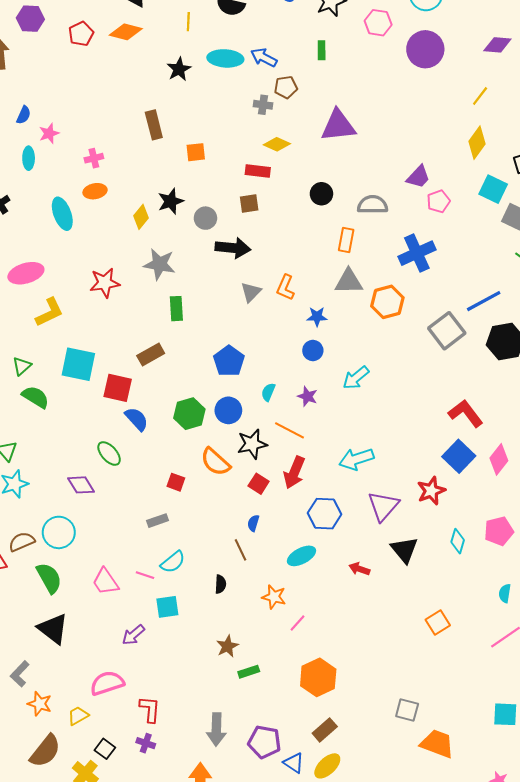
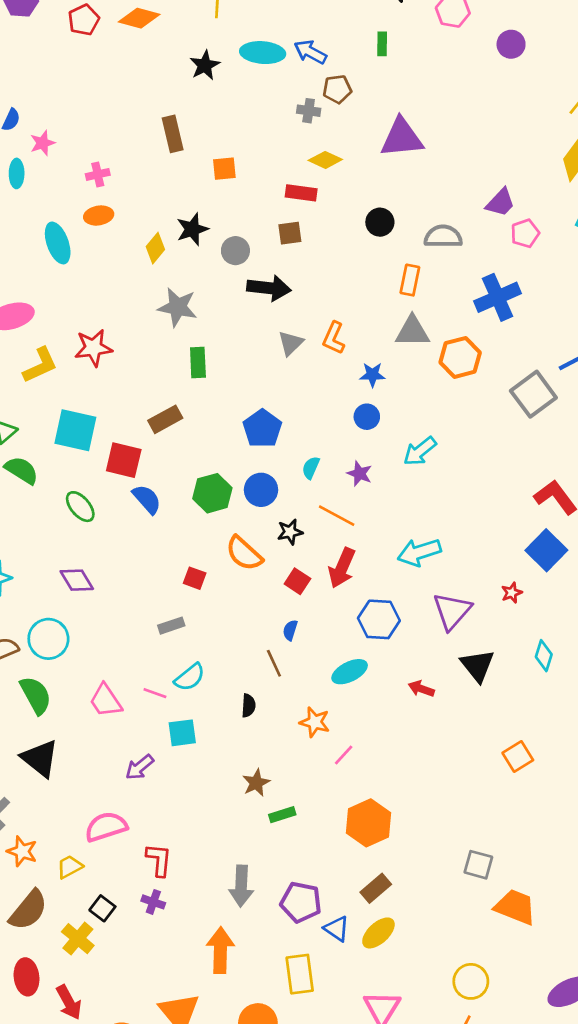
purple circle: (425, 49) -> (511, 44), size x0.6
red star: (105, 283) -> (93, 348), moved
black star: (252, 444) -> (290, 532), size x0.7
green ellipse: (109, 454) -> (80, 507), moved
red star: (431, 491) -> (512, 593), size x0.6

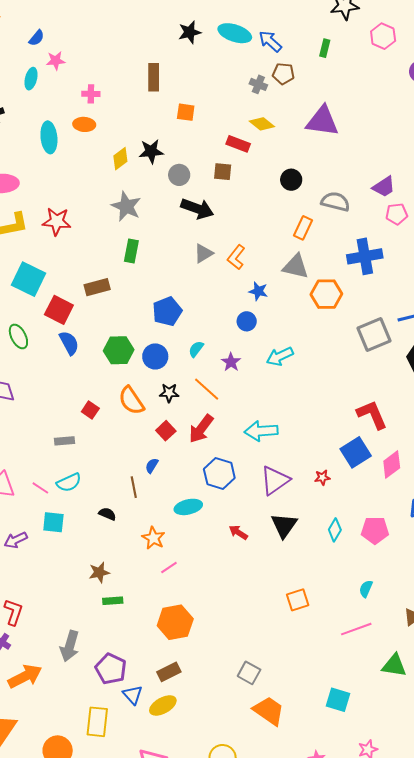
black semicircle: (248, 706) -> (107, 514), turned -84
orange arrow: (220, 950) -> (25, 676), moved, turned 48

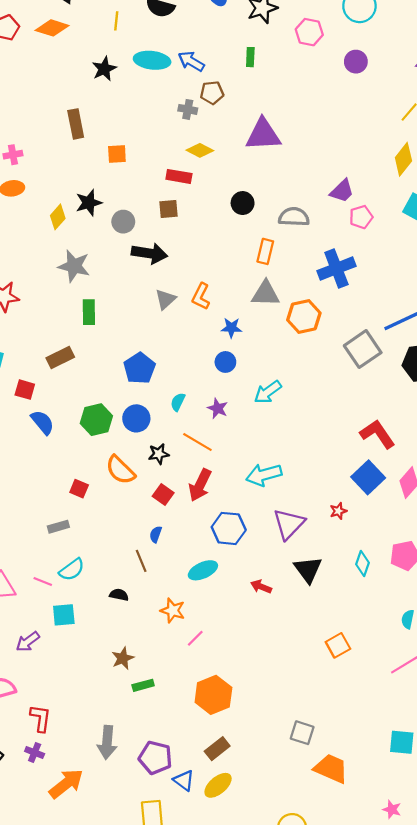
red square: (59, 310) -> (25, 390), size x0.7

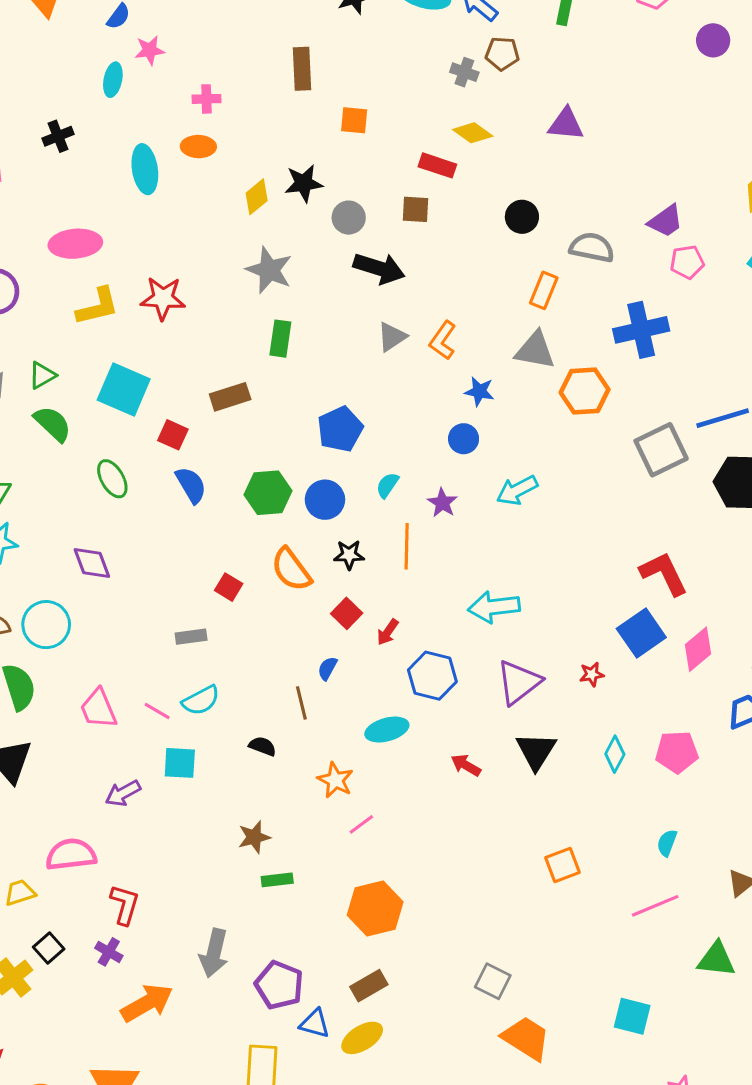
purple triangle: (263, 135) -> (566, 124), size x0.7
orange line: (197, 442) -> (407, 546), turned 52
red arrow: (200, 485) -> (388, 632), moved, size x0.6
blue triangle: (184, 780) -> (315, 1024), turned -30

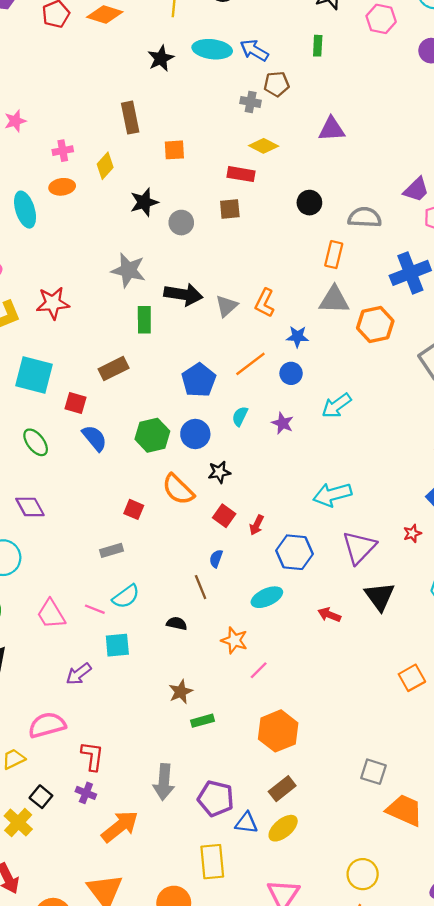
yellow diamond: (257, 197) -> (105, 166), moved
black arrow: (379, 268) -> (183, 294), moved
orange line: (407, 546) -> (250, 364), moved, turned 60

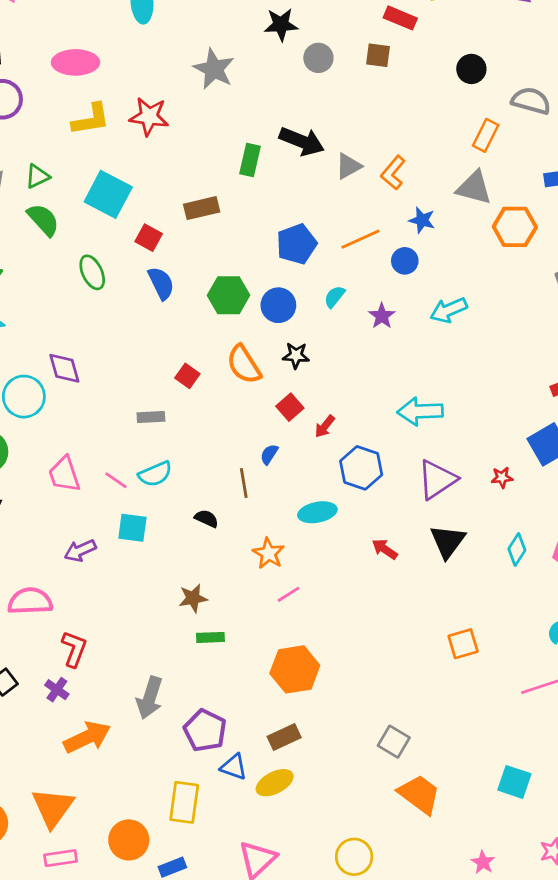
gray star: (128, 270) -> (214, 69), moved
purple diamond: (30, 507) -> (64, 368), moved

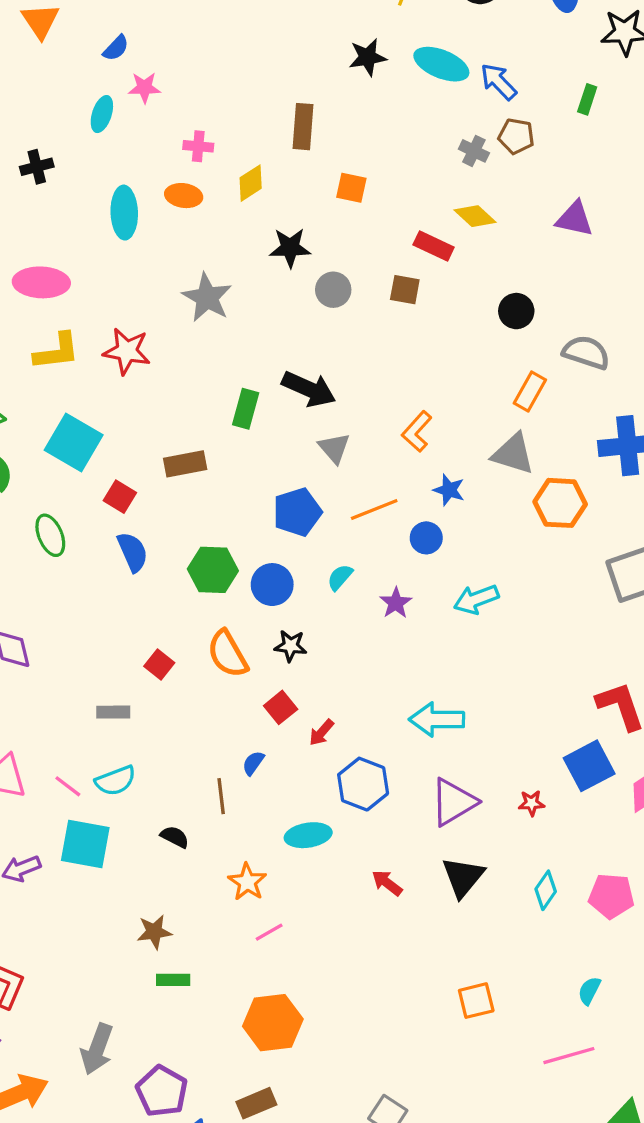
gray triangle: (348, 166) -> (334, 448), moved, turned -44
cyan square: (132, 528) -> (85, 844), size x1.4

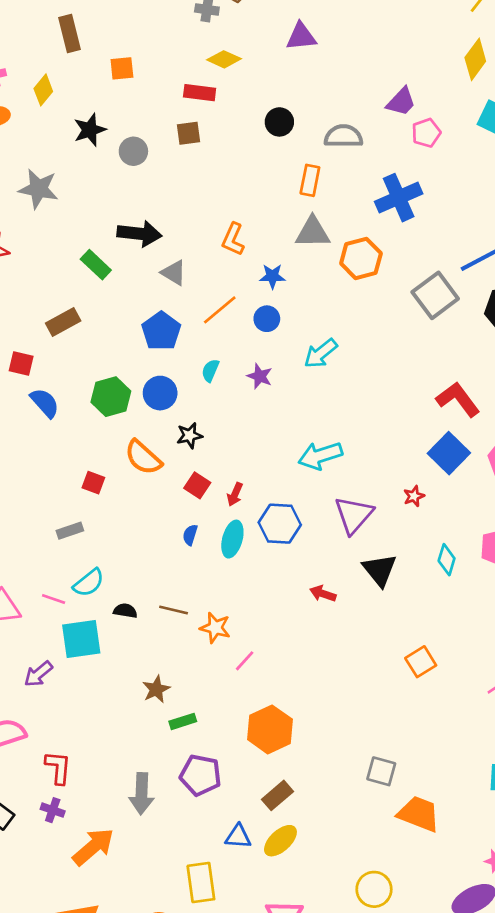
green rectangle: (246, 409) -> (96, 265), turned -44
brown line: (221, 796) -> (174, 610), moved, turned -52
cyan ellipse: (308, 835) -> (232, 539), moved, turned -48
black semicircle: (175, 837) -> (125, 611), moved
purple pentagon: (162, 1091) -> (200, 775), moved

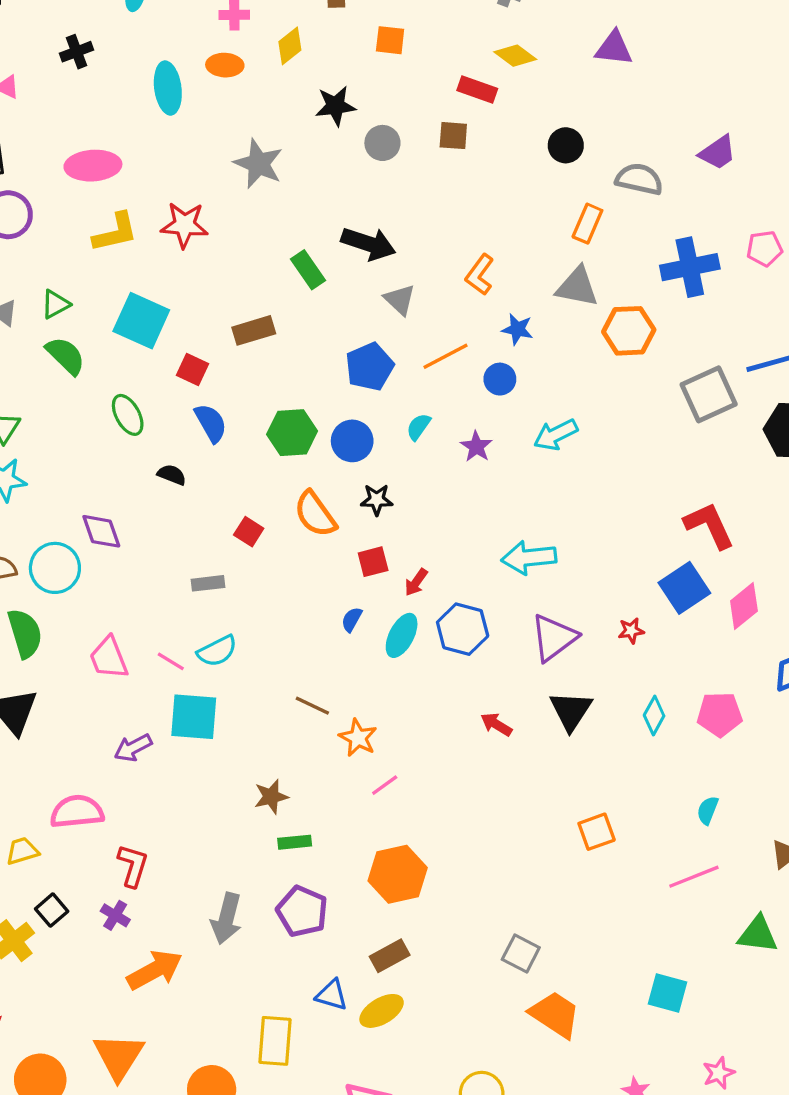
pink pentagon: (426, 133) -> (765, 249), moved
red square: (197, 485) -> (373, 562), turned 30
black semicircle: (125, 611) -> (172, 475), moved

